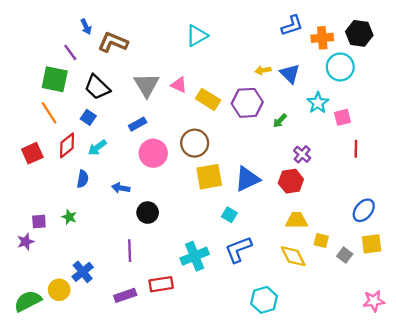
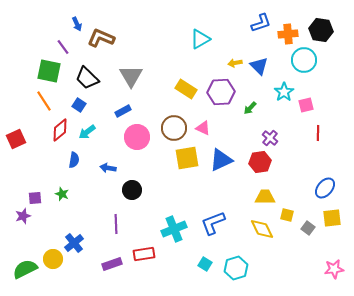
cyan triangle: (197, 36) -> (200, 39), moved
pink triangle: (179, 85) -> (203, 128), moved
red square: (32, 153) -> (16, 139), moved
cyan square: (229, 215) -> (205, 264), moved

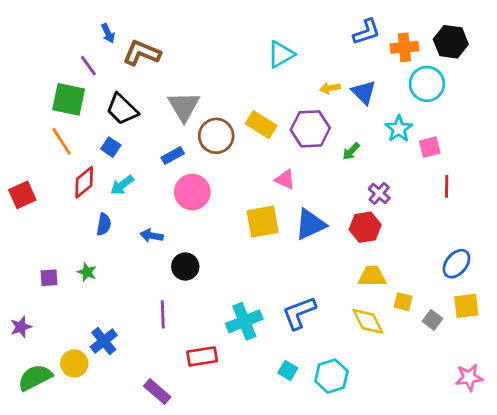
brown circle: (174, 128) -> (216, 136), moved
purple star: (23, 216) -> (21, 327), moved
purple rectangle: (112, 264) -> (157, 392), moved, turned 60

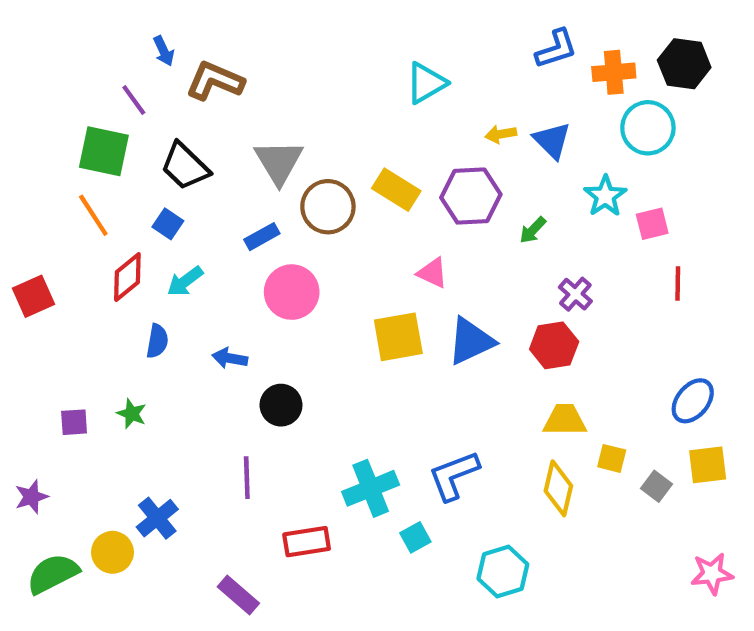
yellow diamond: (368, 321) -> (558, 488), turned 40
cyan square: (288, 370) -> (415, 537), moved, turned 30

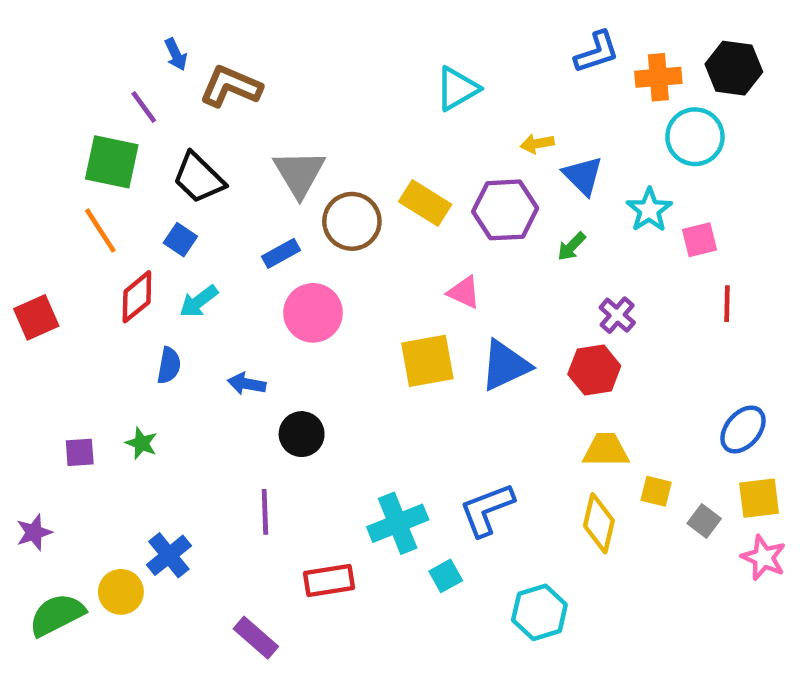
blue triangle: (552, 141) -> (583, 176), moved
pink star: (712, 574) -> (764, 558), moved, turned 30

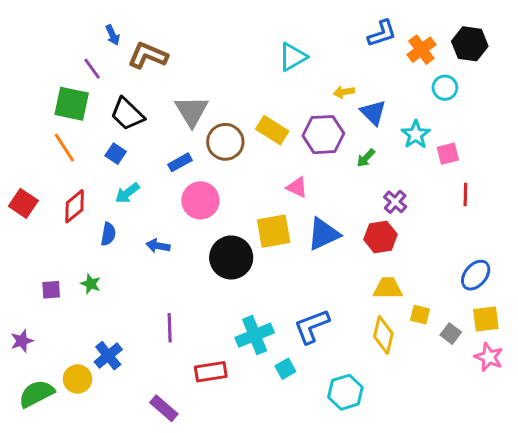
orange cross: (658, 77) -> (421, 50), turned -32
cyan circle: (695, 137) -> (445, 88), size x0.7
red diamond: (137, 297) -> (75, 206), moved
red square: (36, 317) -> (23, 203), turned -32
black circle: (302, 434) -> (231, 257), moved, size x1.5

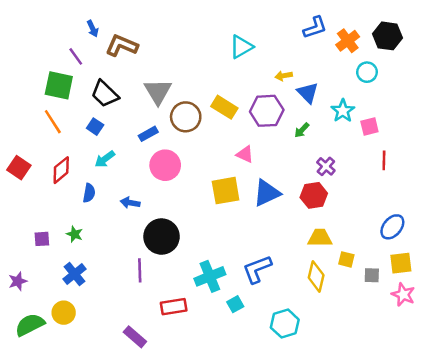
black circle: (231, 257) -> (162, 237), moved
gray square: (451, 334) -> (372, 275), turned -35
blue cross: (108, 356) -> (75, 274), moved

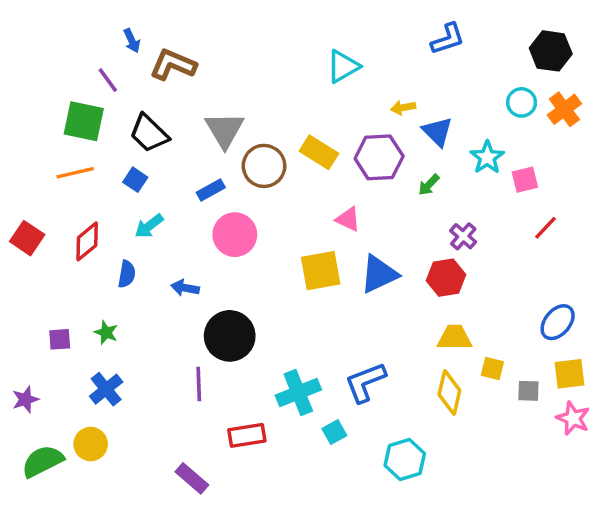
orange cross: (348, 41) -> (564, 109), moved
orange line: (53, 122) -> (75, 173), turned -70
red line: (384, 160) -> (546, 228), turned 42

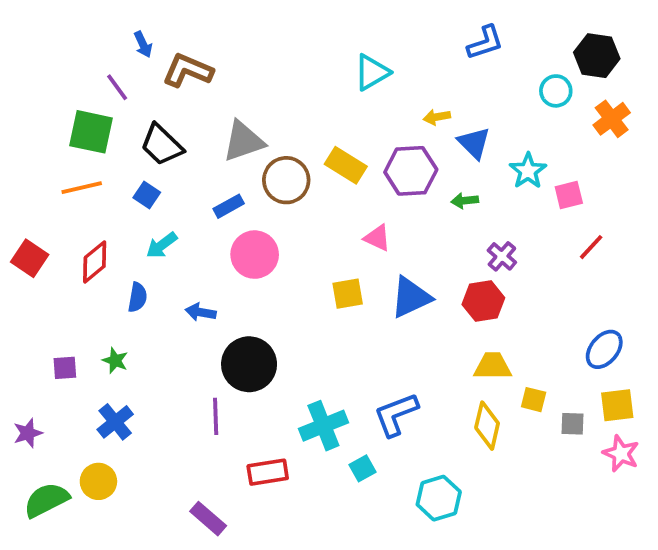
cyan circle: (522, 102) -> (556, 91), moved
gray triangle: (225, 130) -> (243, 141), turned 42
green arrow: (429, 185) -> (465, 201), turned 40
yellow square: (321, 271) -> (348, 294), size x0.7

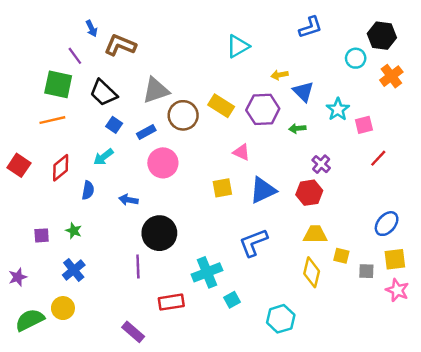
blue square: (147, 195) -> (114, 125), moved
blue L-shape: (396, 414) -> (253, 243), moved

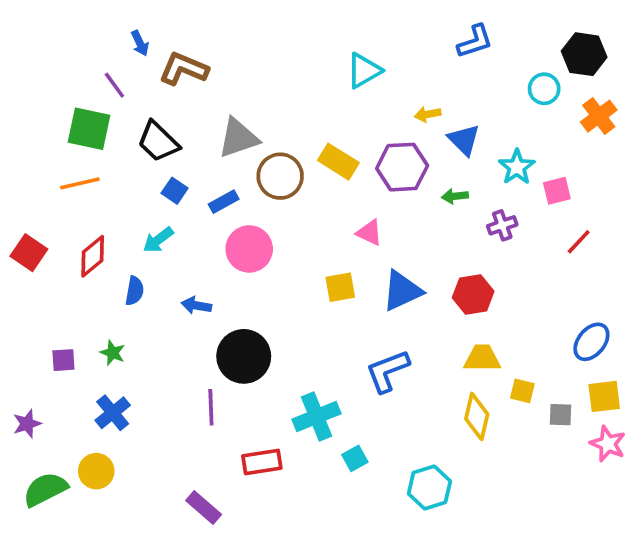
purple cross: (321, 164) -> (502, 225), moved, turned 30

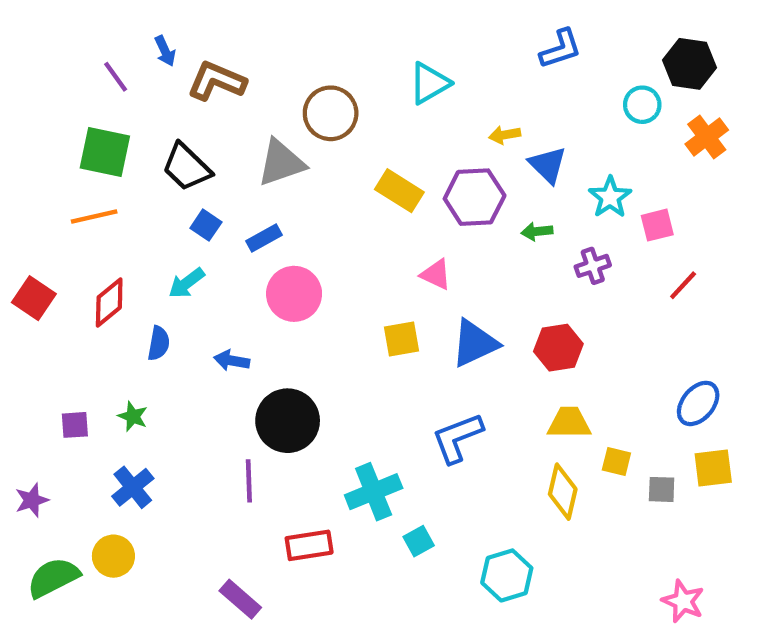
purple line: (114, 85) -> (116, 77), moved
brown circle: (280, 176) -> (331, 113), moved
pink star: (608, 444) -> (683, 601), moved

